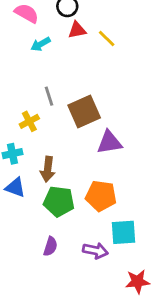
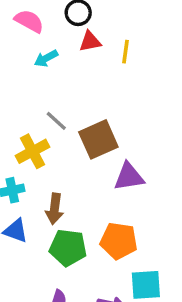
yellow line: (107, 38) -> (126, 52), turned 54
gray line: (49, 96) -> (56, 121), turned -30
yellow cross: (29, 121) -> (33, 151), size x1.4

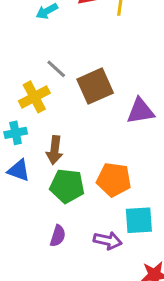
purple triangle: (129, 177) -> (140, 111), moved

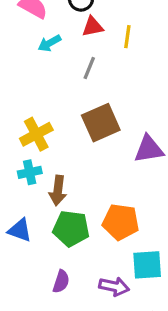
gray line: (56, 69) -> (89, 68), moved, turned 70
cyan cross: (16, 133) -> (30, 172), moved
blue triangle: (19, 170) -> (20, 230), moved

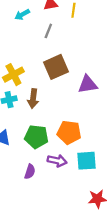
brown arrow: (58, 190) -> (33, 99), moved
purple arrow: (114, 286) -> (57, 161), moved

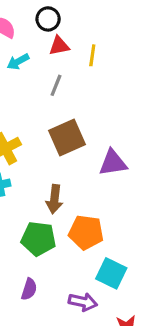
brown arrow: (33, 99) -> (54, 199), moved
purple arrow: (57, 161) -> (83, 302), moved
cyan square: (87, 161) -> (111, 273), turned 30

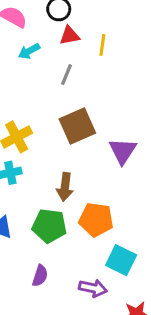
purple triangle: (113, 163) -> (123, 151), turned -48

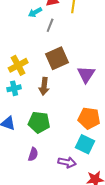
cyan arrow: (29, 51) -> (35, 12), moved
brown arrow: (65, 187) -> (44, 86), moved
orange pentagon: (96, 220) -> (89, 118), moved

